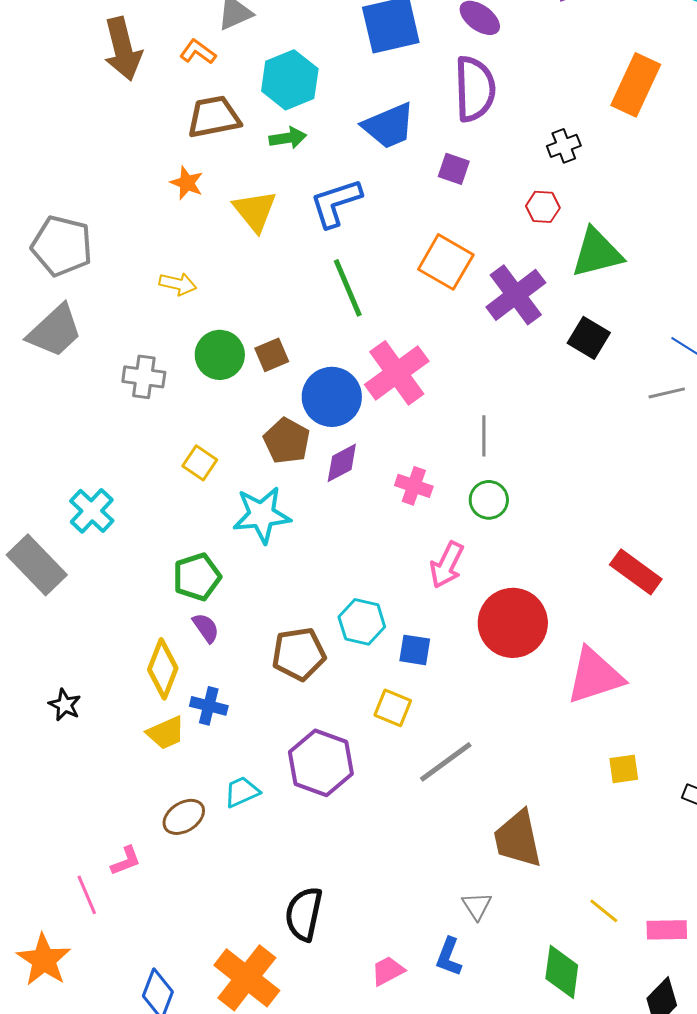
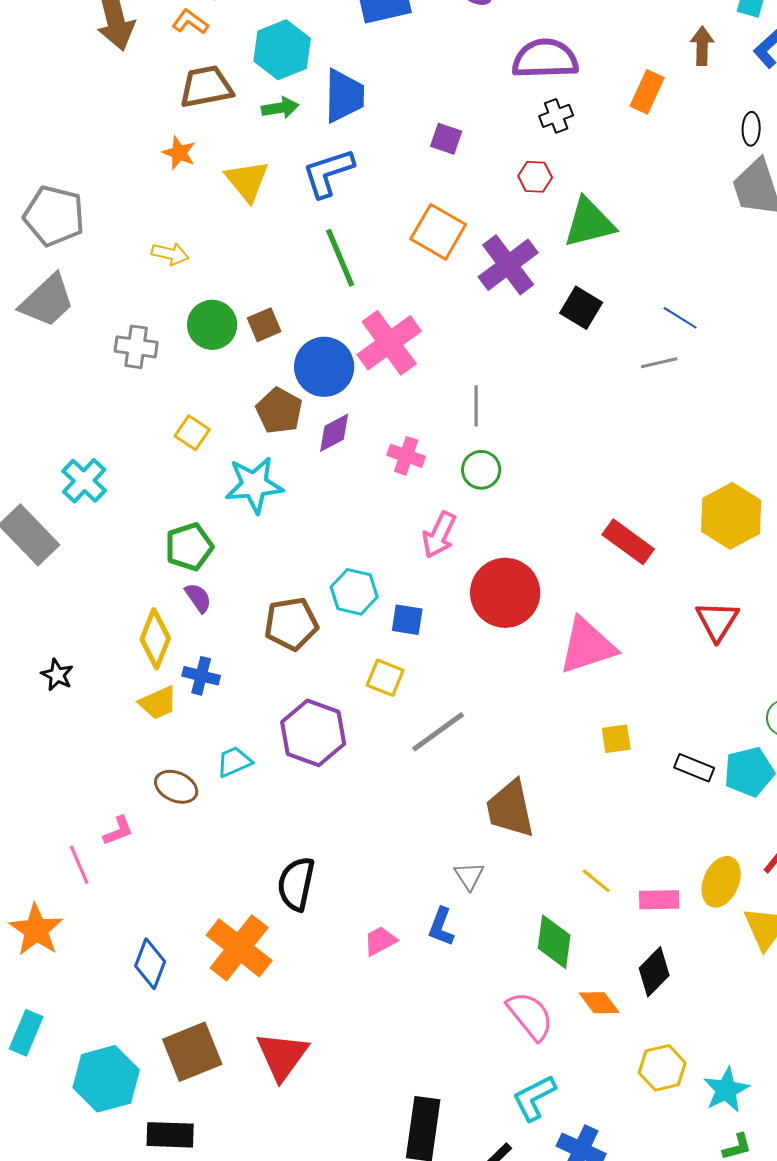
orange rectangle: (636, 85) -> (647, 92), moved, size x0.7
purple semicircle: (475, 89) -> (545, 59), moved, turned -90
blue trapezoid: (389, 126) -> (344, 96), moved, turned -66
brown ellipse: (184, 817) -> (176, 787), turned 57

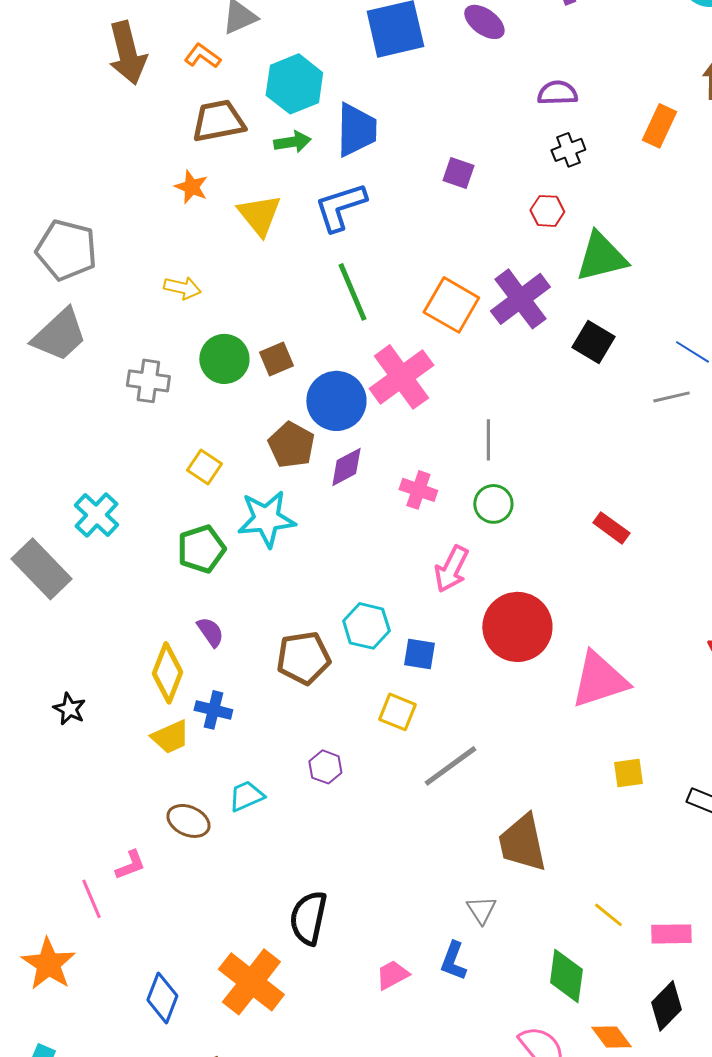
purple semicircle: (545, 59) -> (557, 93), size x0.6
orange square: (438, 232) -> (451, 305), moved
red rectangle: (628, 542) -> (611, 528), moved, size x0.7
green pentagon: (189, 547) -> (201, 549), moved
purple hexagon: (313, 733) -> (325, 767), size x0.5

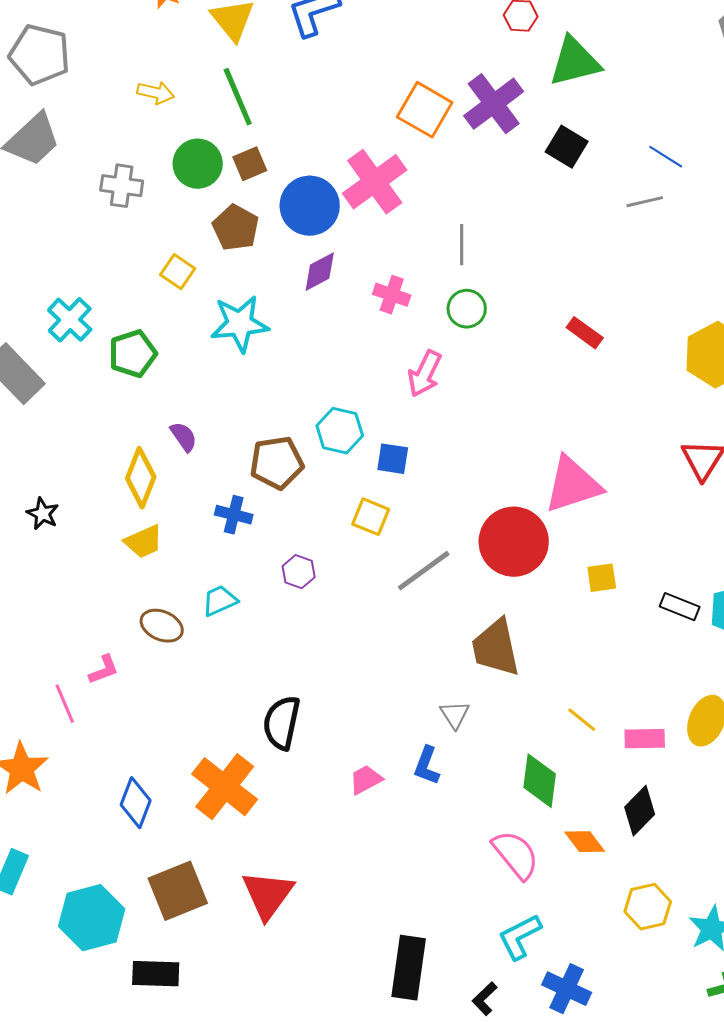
green line: (352, 292) -> (238, 97), moved
brown pentagon: (291, 445) -> (236, 228), moved
green pentagon: (201, 549) -> (133, 354), moved
red circle: (517, 627) -> (514, 542), moved
blue cross: (213, 710) -> (234, 515), moved

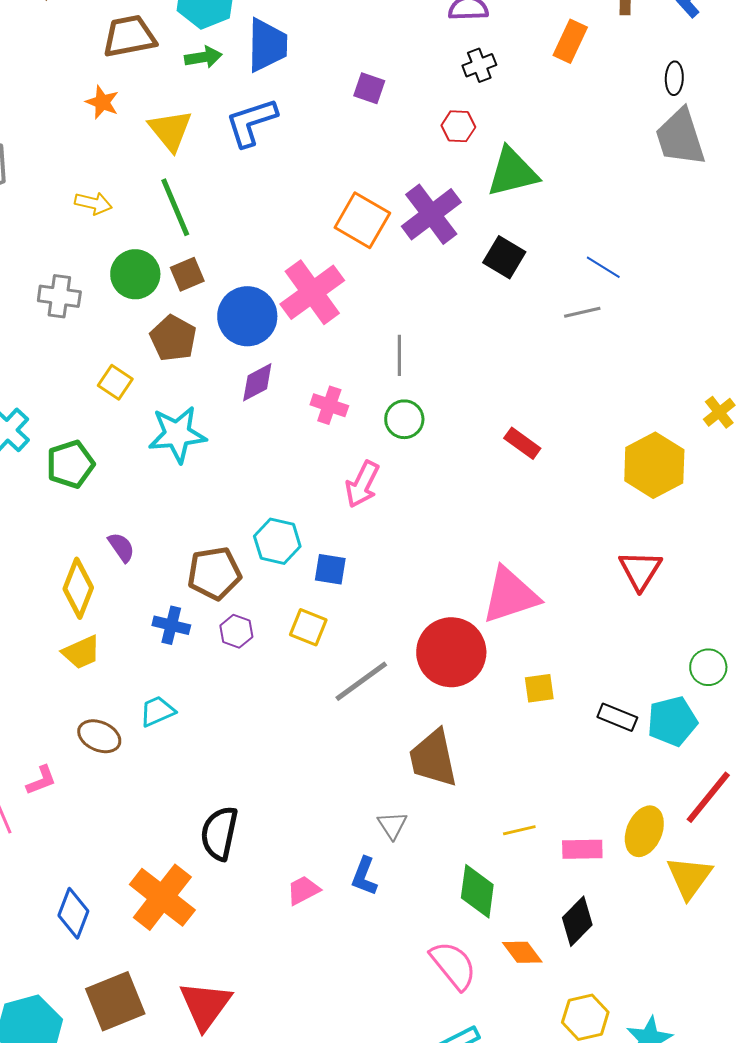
purple hexagon: (299, 572) -> (236, 631), moved
yellow line: (582, 720) -> (519, 830), turned -52

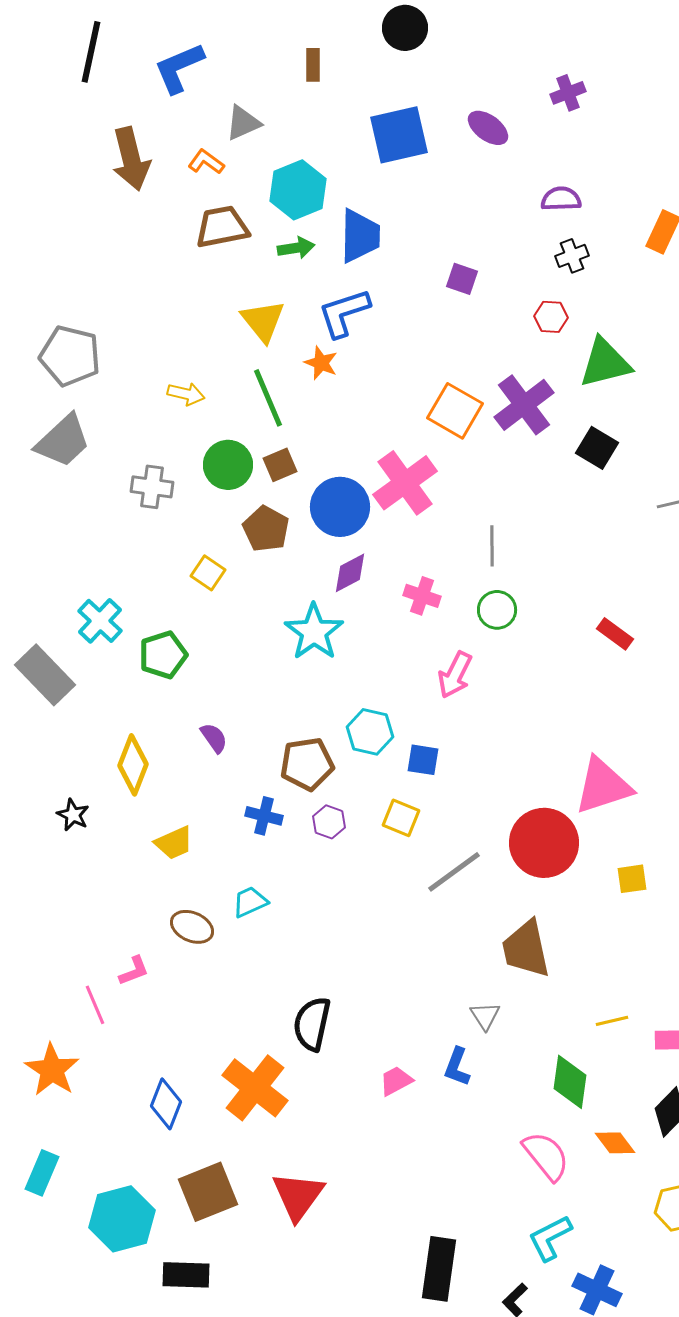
orange star: (102, 102) -> (321, 363), moved
cyan star: (177, 434) -> (314, 632), moved, turned -30
yellow diamond: (78, 588) -> (133, 765), moved

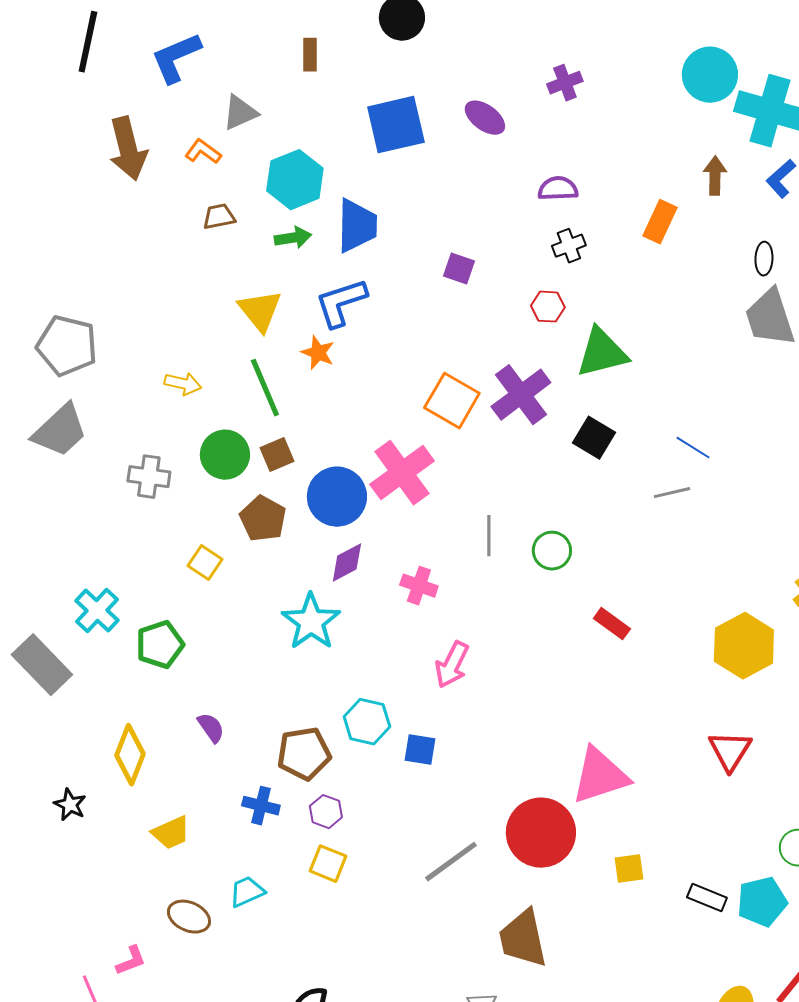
brown trapezoid: (222, 227) -> (219, 217), size x0.6
green circle: (497, 610) -> (552, 551), moved
yellow square: (401, 818) -> (328, 864), moved

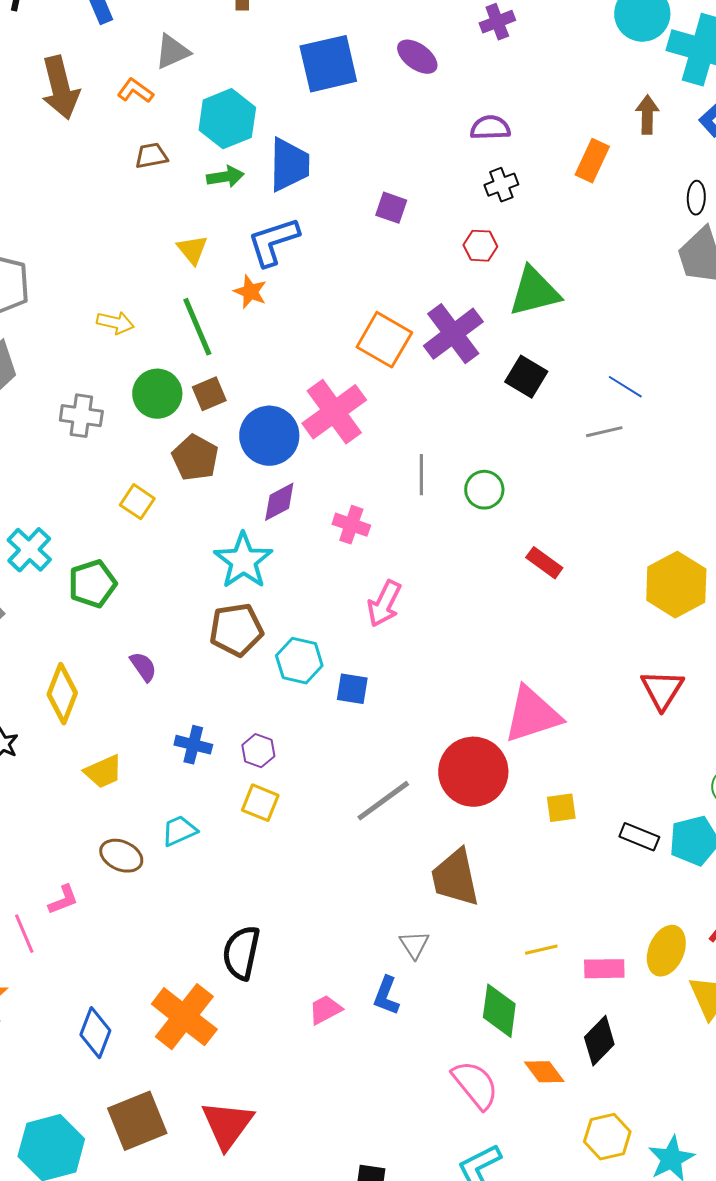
yellow triangle: (260, 311) -> (192, 250), size x0.7
brown pentagon: (304, 754) -> (236, 630), moved

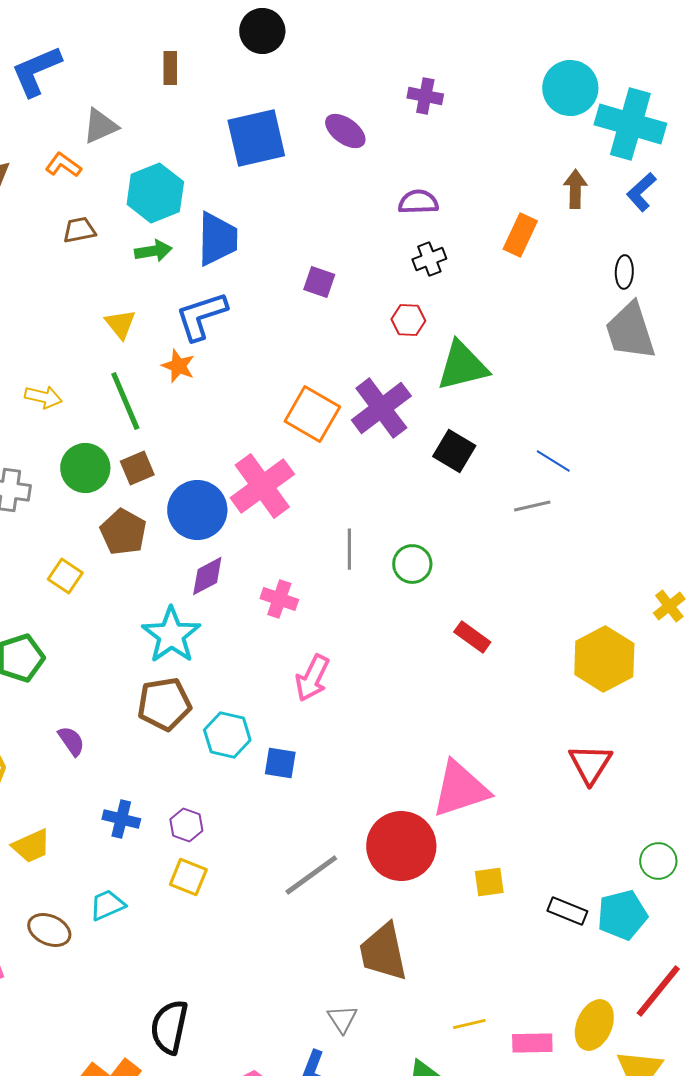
purple cross: (497, 22) -> (425, 96), turned 32

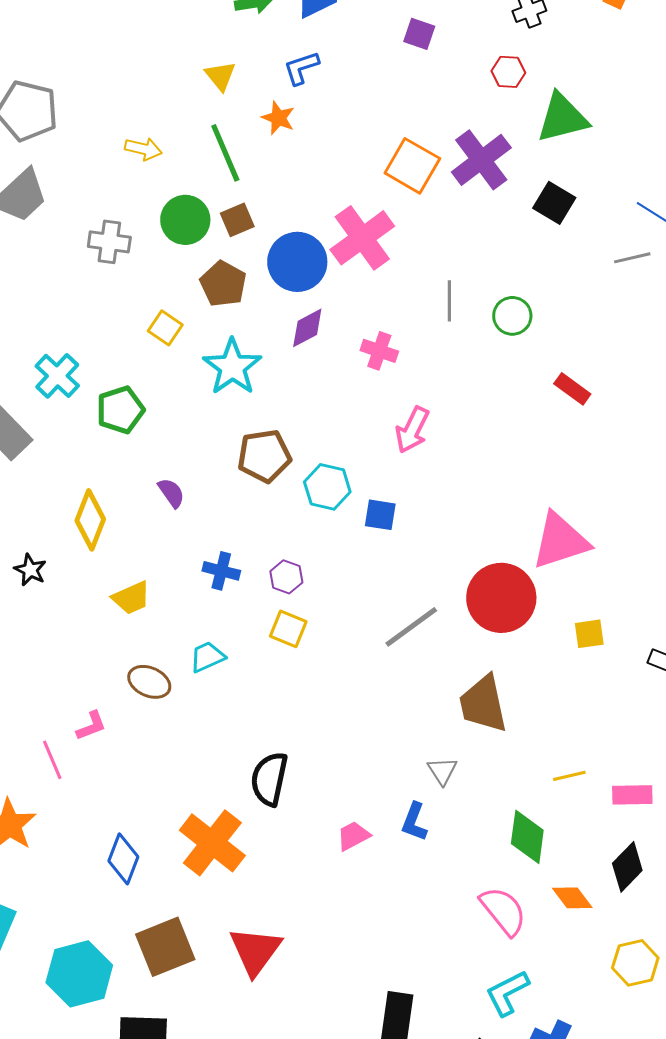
blue L-shape: (201, 316) -> (301, 68), size x0.7
cyan star: (171, 635) -> (232, 367), moved

